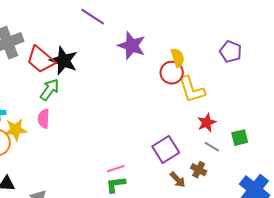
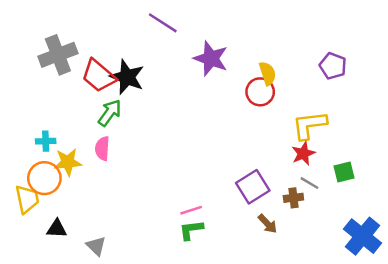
yellow L-shape: (192, 90) -> (309, 125), moved, turned 100
brown cross: (199, 170) -> (293, 198), moved, turned -35

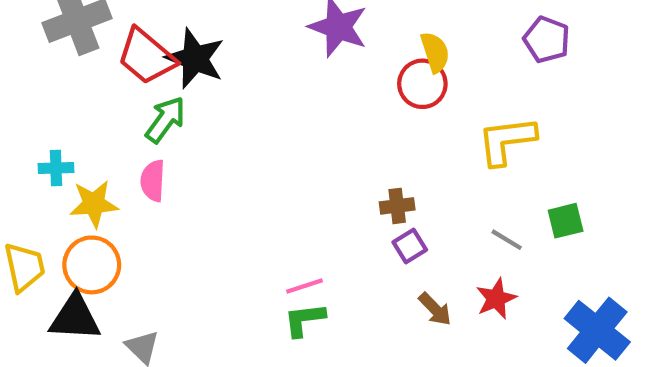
red star: (303, 153) -> (496, 299), moved
orange circle: (44, 178) -> (92, 265), moved
purple square: (253, 187) -> (410, 246), size x0.6
brown cross: (293, 198) -> (397, 206), moved
black triangle: (57, 229) -> (75, 318), size x1.5

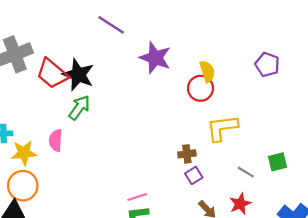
green arrow: (165, 120) -> (79, 108), moved
yellow L-shape: (507, 141) -> (222, 128), moved

